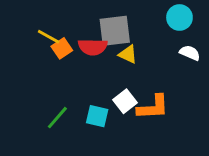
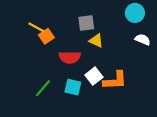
gray square: (115, 31) -> (86, 23), size x0.7
red semicircle: (93, 47) -> (70, 57), moved

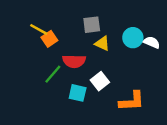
cyan circle: (135, 13) -> (133, 38), moved
orange L-shape: (115, 80) -> (132, 101), moved
green line: (43, 88) -> (53, 74), moved

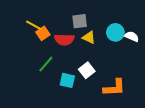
red semicircle: (74, 61) -> (64, 40), moved

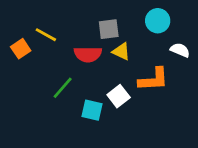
cyan circle: (115, 32) -> (158, 21), moved
orange square: (43, 33) -> (21, 49), moved
orange L-shape: (114, 88) -> (153, 79), moved

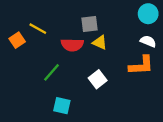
cyan circle: (158, 21) -> (148, 14), moved
orange L-shape: (153, 79) -> (141, 65), moved
cyan square: (92, 110) -> (62, 106), moved

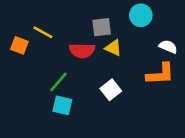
cyan circle: (148, 14) -> (141, 15), moved
orange square: (17, 40) -> (19, 45), turned -35
cyan square: (62, 106) -> (62, 105), moved

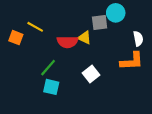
gray square: (102, 27) -> (100, 23), moved
white semicircle: (168, 47) -> (138, 39), turned 56
yellow triangle: (113, 48) -> (85, 38), moved

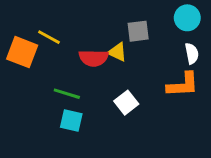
cyan circle: (116, 13) -> (187, 18), moved
orange square: (16, 38) -> (22, 52), size x1.5
green line: (48, 68) -> (67, 94), turned 66

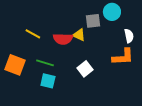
cyan circle: (187, 18) -> (112, 12), moved
yellow line: (49, 37) -> (33, 34), moved
orange square: (22, 52) -> (15, 65), moved

